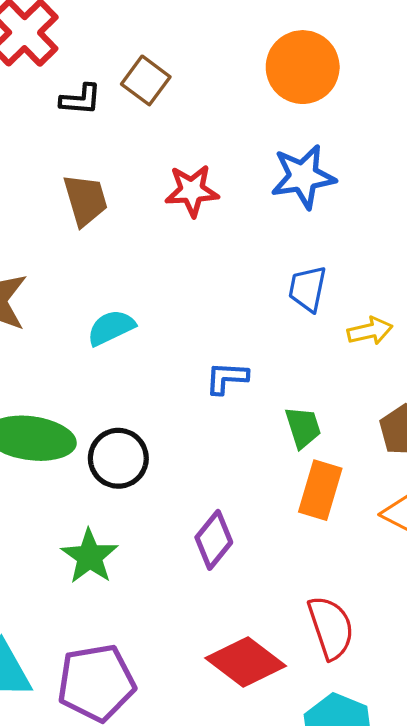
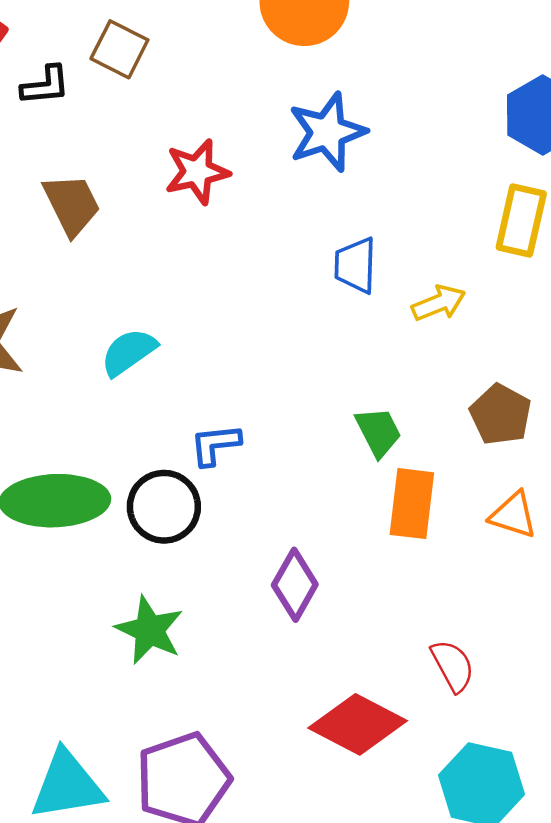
blue L-shape: (227, 378) -> (215, 445), moved
red semicircle: (331, 628) -> (453, 666), size x0.7

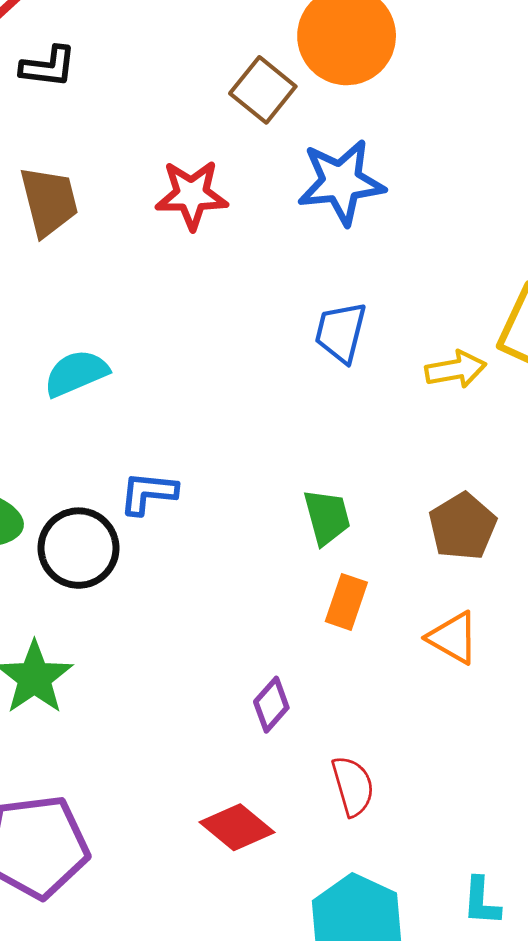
brown square: (119, 49) -> (263, 90), moved
yellow arrow: (439, 303) -> (456, 369), moved
orange rectangle: (412, 504) -> (346, 602), size x0.7
purple diamond: (295, 585) -> (271, 705), moved, size x0.7
red diamond: (358, 724) -> (237, 827), size x0.7

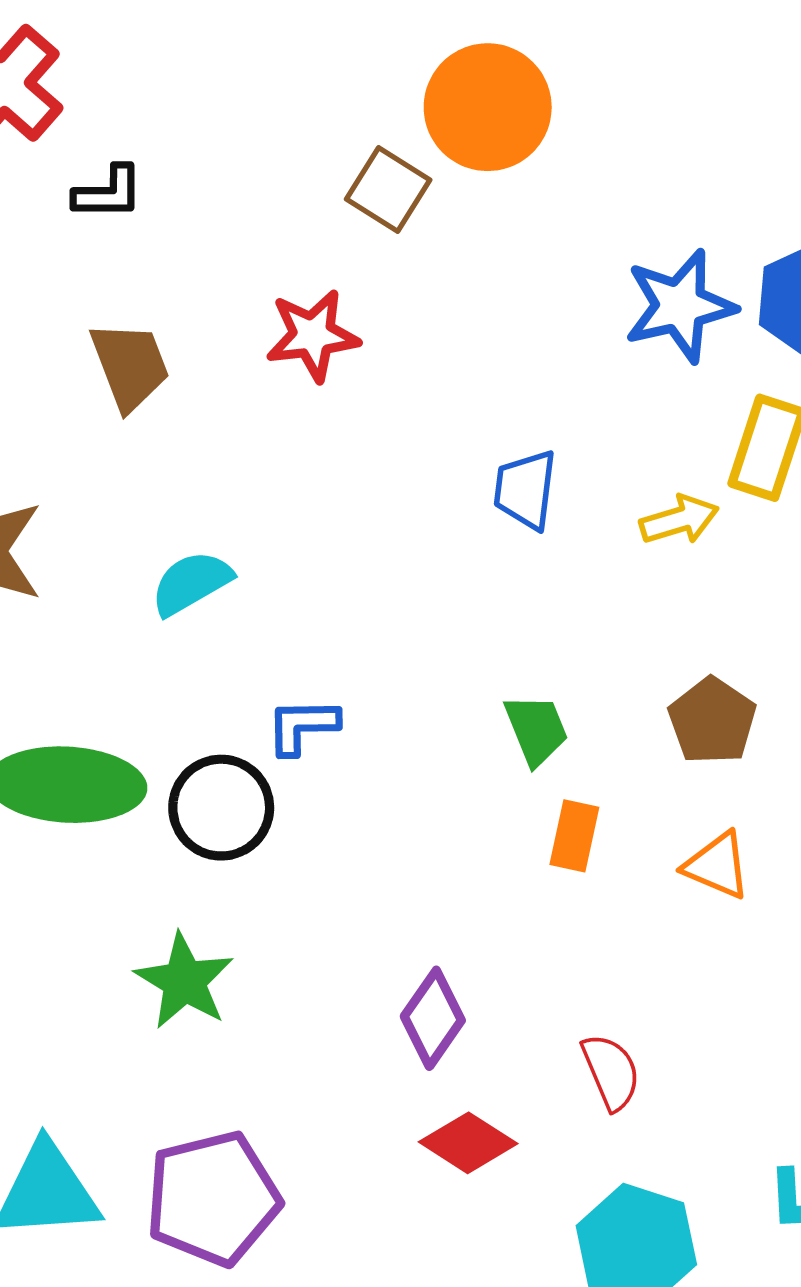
blue star: (341, 182) -> (680, 306), moved
purple diamond: (271, 705) -> (433, 1018), moved, size x1.4

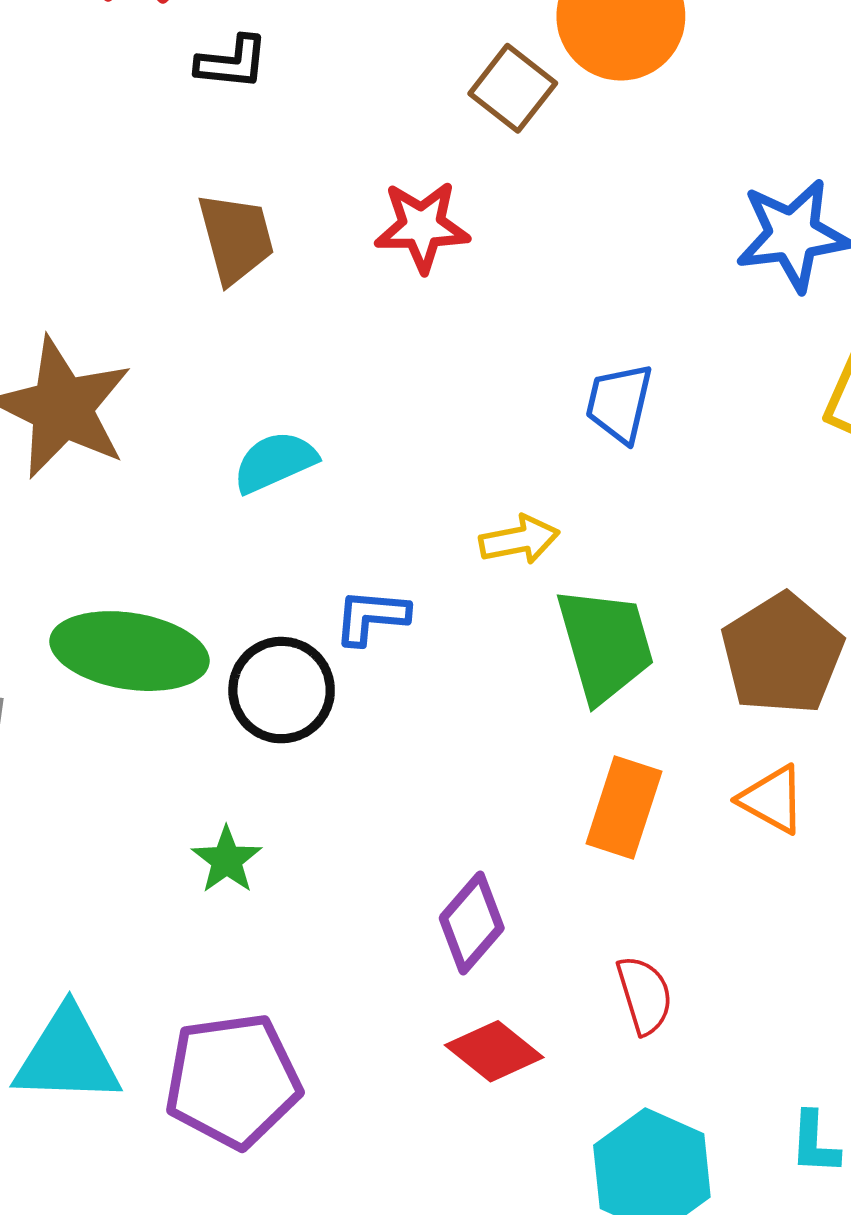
yellow arrow: (679, 520) -> (519, 540), moved
brown pentagon: (712, 721) -> (782, 654), size x1.4
green trapezoid: (536, 730) -> (605, 645), size x1.6
orange rectangle: (574, 836) -> (624, 808), moved, size x1.4
green star: (184, 981) -> (227, 860), size x0.7

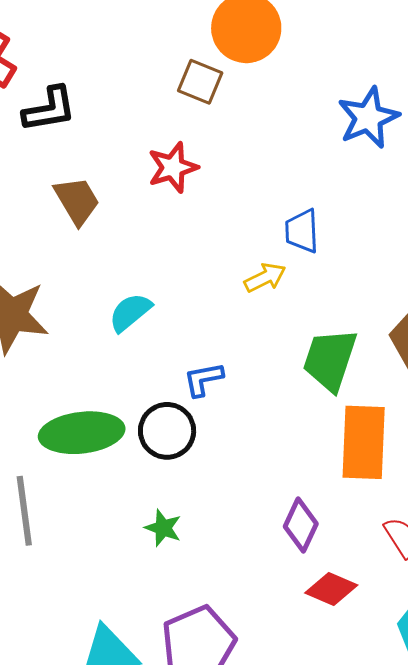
black L-shape: (232, 62) -> (49, 109), size x1.4
yellow arrow: (519, 540) -> (265, 278), moved
green trapezoid: (605, 645) -> (330, 360), turned -130
orange rectangle: (624, 808) -> (364, 442), size x1.4

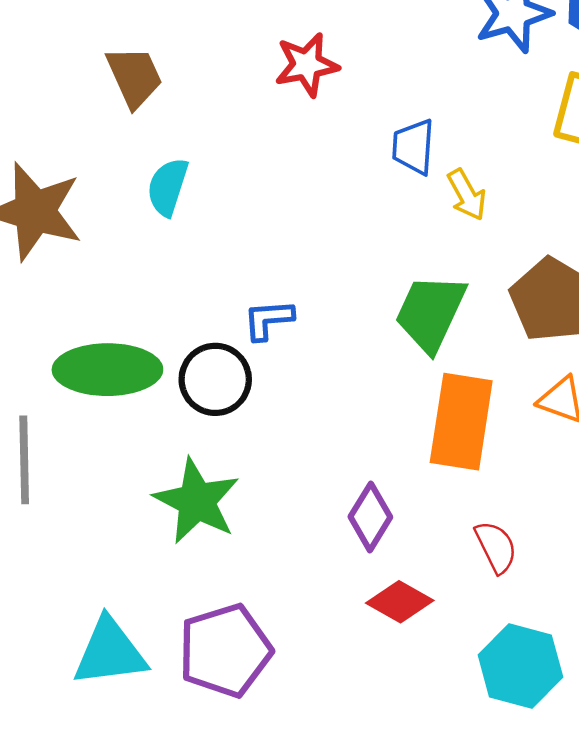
red star: (173, 167) -> (307, 65), moved
yellow arrow: (265, 278) -> (467, 195), moved, turned 81
cyan semicircle: (130, 312) -> (168, 187), moved, turned -39
green star: (163, 528) -> (197, 501), size x1.8

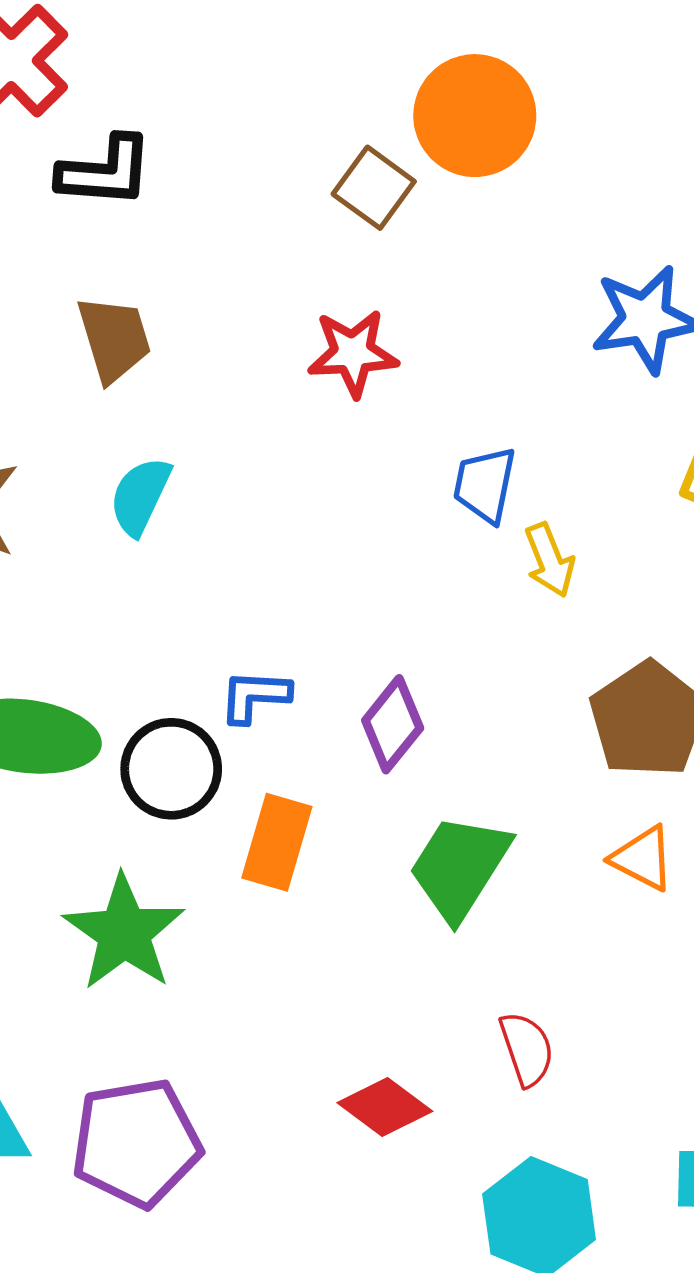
green trapezoid: (430, 313) -> (459, 867), moved
orange rectangle: (461, 422) -> (277, 842), moved, size x0.7
purple diamond: (370, 517) -> (393, 724), moved

